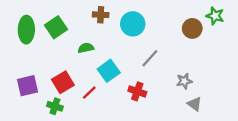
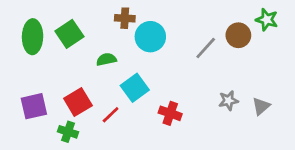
cyan circle: (133, 24) -> (150, 37), moved
gray line: (150, 58) -> (206, 48), moved
gray triangle: (195, 104) -> (261, 106), moved, turned 42

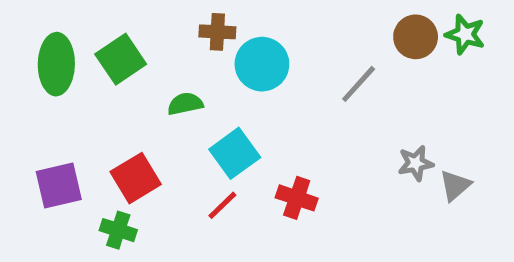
brown circle: (238, 35) -> (416, 37), moved
gray star: (228, 101) -> (416, 163), moved
red line: (111, 115) -> (222, 205), moved

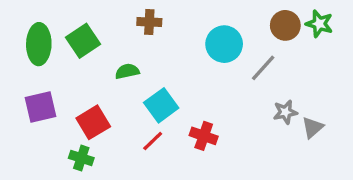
cyan circle: (262, 64) -> (224, 44), moved
gray line: (359, 84) -> (263, 68), moved
purple square: (59, 186) -> (41, 107), moved

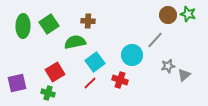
brown cross: (149, 22) -> (88, 21), moved
cyan circle: (224, 44) -> (132, 55), moved
green semicircle: (127, 71) -> (75, 42), size x1.5
purple square: (41, 107) -> (17, 83), moved

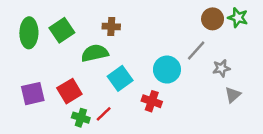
gray star: (168, 66) -> (221, 68), moved
purple square: (17, 83) -> (33, 94), moved
red line: (90, 83) -> (104, 114), moved
green cross: (48, 93) -> (81, 118), moved

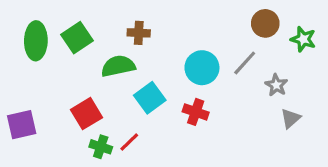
green star: (238, 18) -> (303, 39), moved
gray star: (221, 68) -> (276, 85), turned -30
cyan circle: (167, 70) -> (202, 68), moved
purple square: (33, 94) -> (22, 125), moved
red cross: (152, 101) -> (196, 112), moved

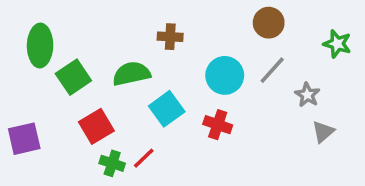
brown circle: (265, 23) -> (269, 23), moved
brown cross: (139, 33) -> (170, 37), moved
green square: (77, 38) -> (73, 77), moved

